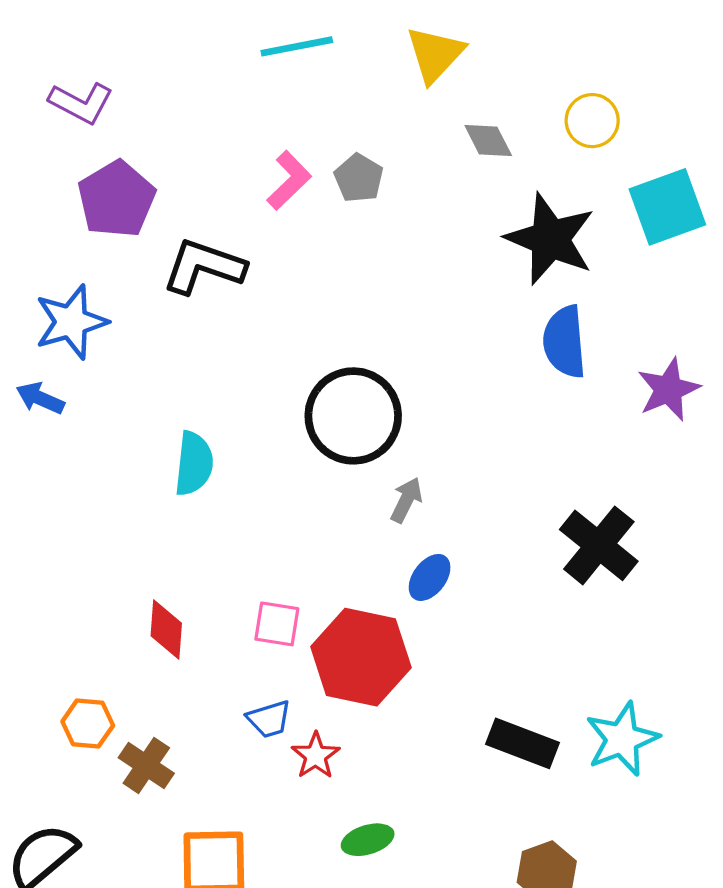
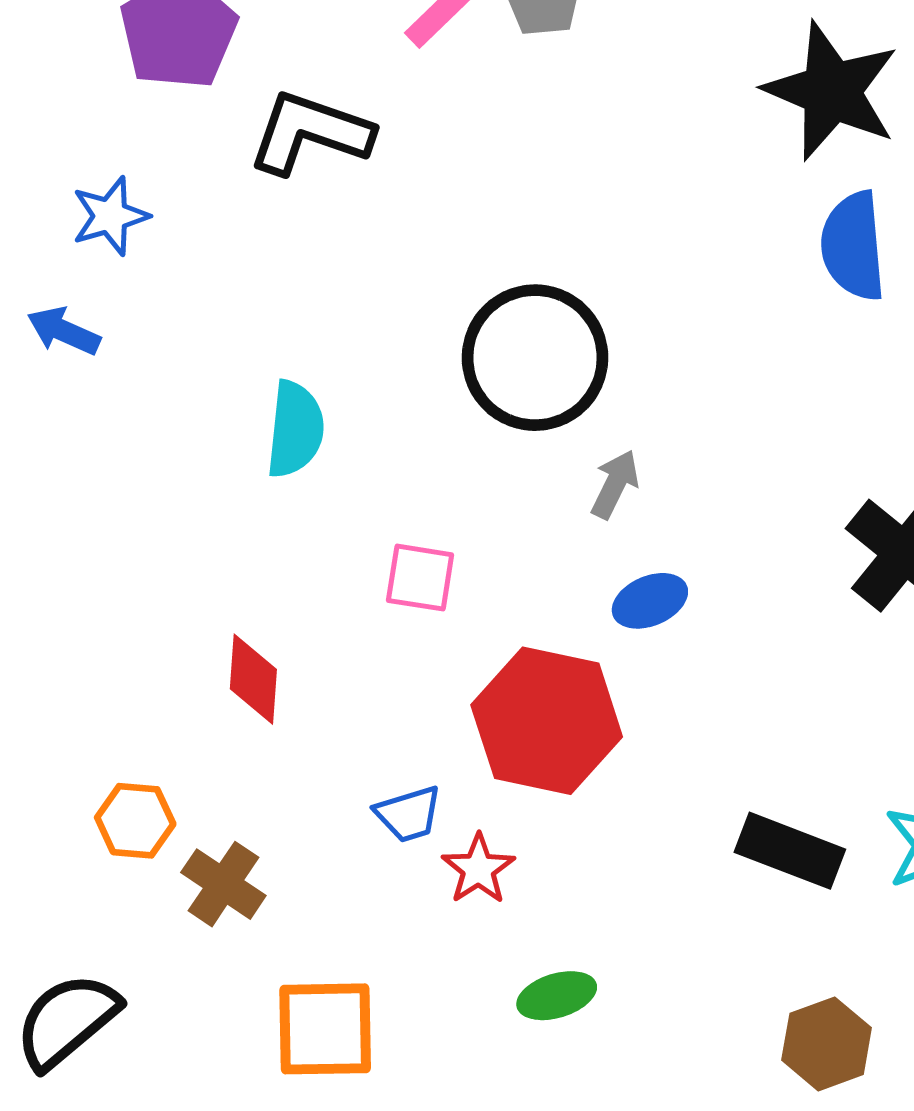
blue star: (71, 322) -> (110, 216), size x0.7
blue ellipse: (430, 577) -> (650, 601), turned 30
pink square: (277, 624) -> (420, 578), moved

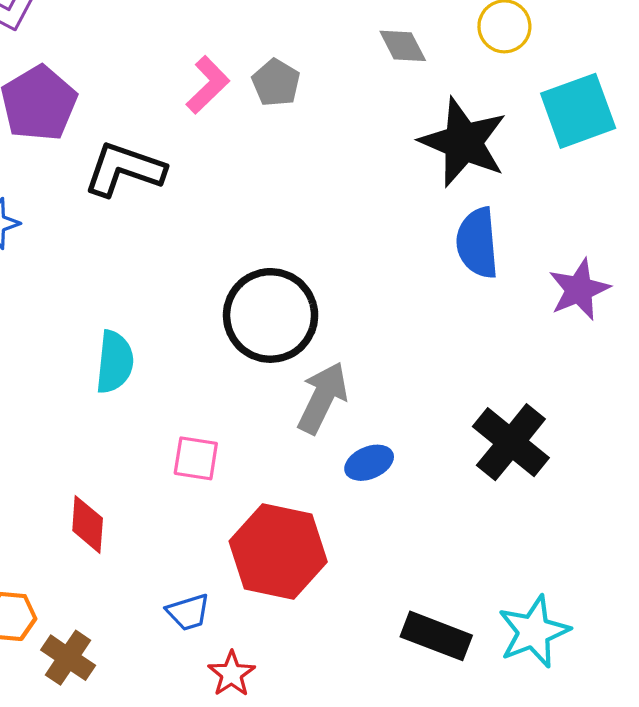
gray arrow: (615, 484) -> (323, 398), size x1.6
blue ellipse: (650, 601) -> (369, 463), moved
red star: (478, 869) -> (232, 674), moved

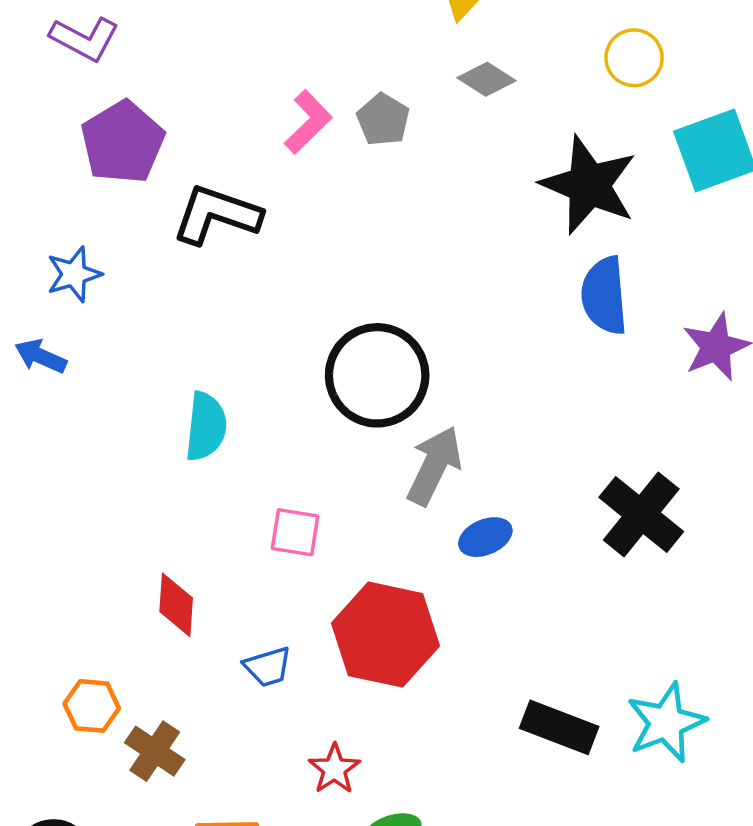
gray diamond: (403, 46) -> (487, 79), moved, turned -30
blue trapezoid: (188, 612) -> (268, 667), moved

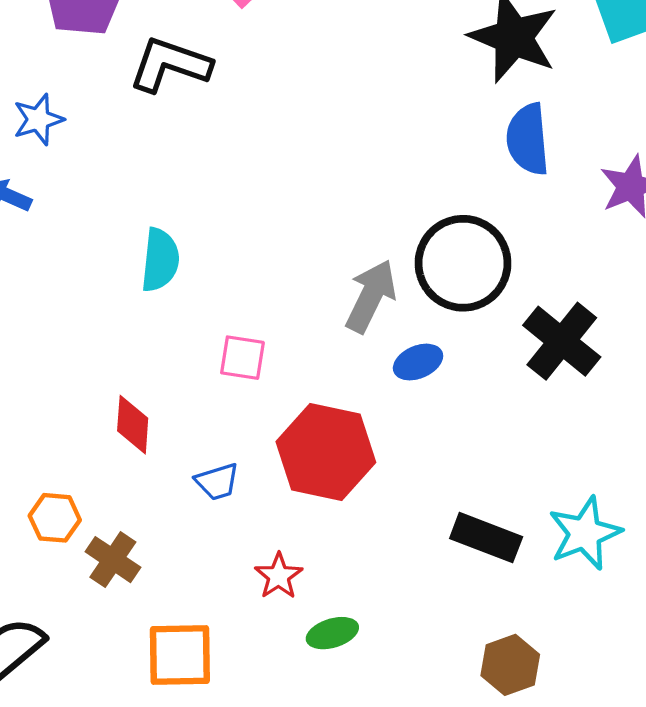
black circle: (377, 375) -> (463, 263), moved

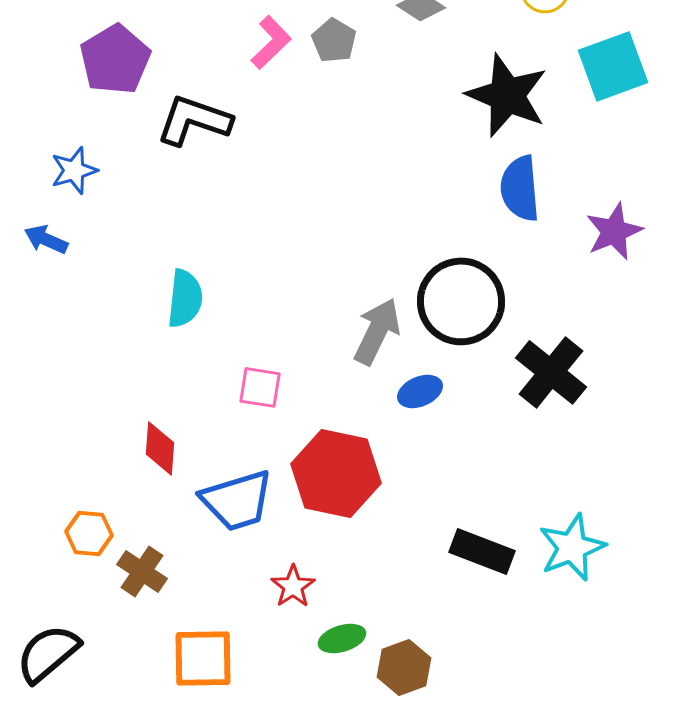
blue trapezoid: (217, 482) -> (237, 500), size x1.8
brown hexagon: (510, 665) -> (404, 667), moved

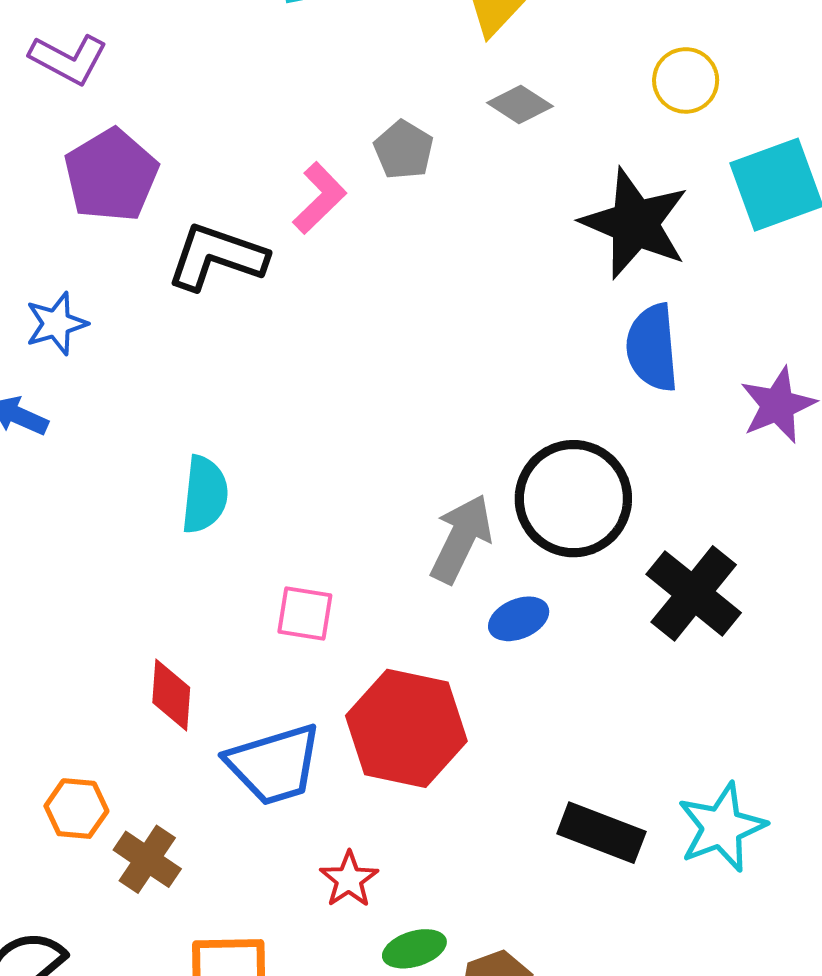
pink L-shape: (271, 42) -> (320, 198), moved

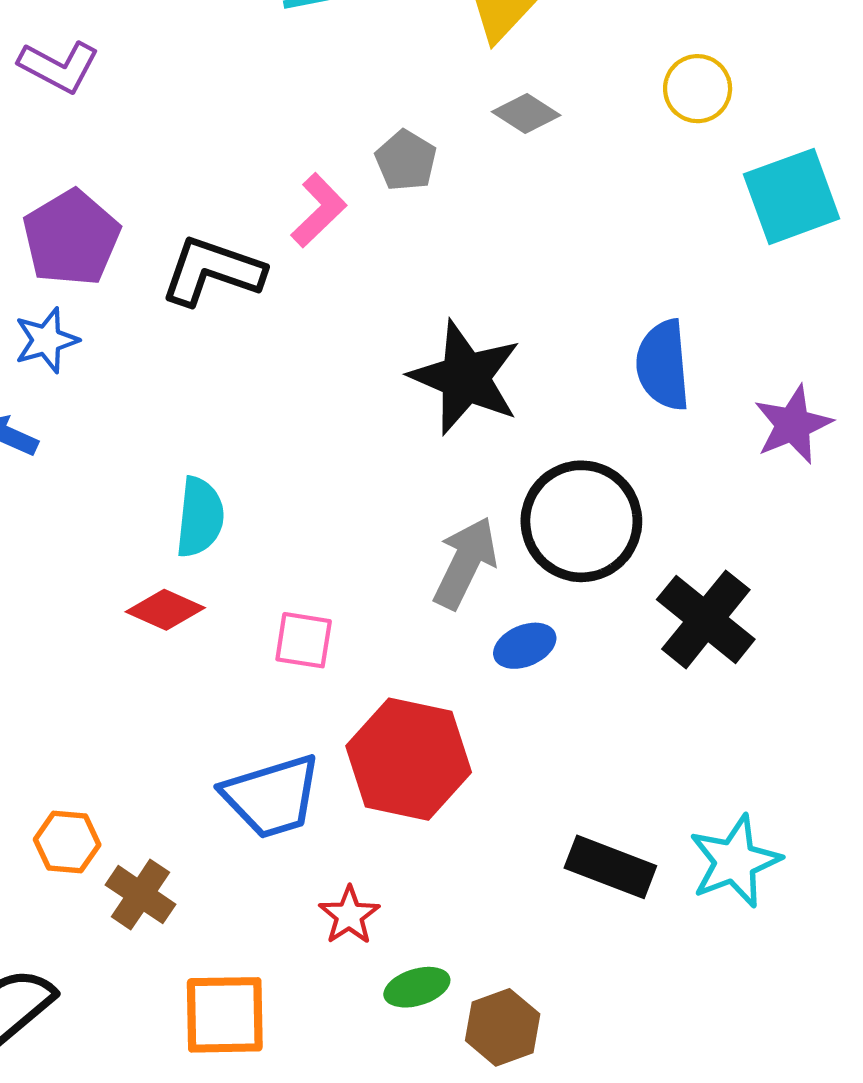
purple pentagon: (111, 175) -> (71, 238), moved
black star: (635, 223) -> (465, 378), moved
red diamond: (171, 695) -> (165, 610), moved, turned -70

